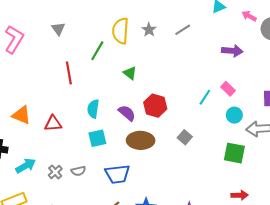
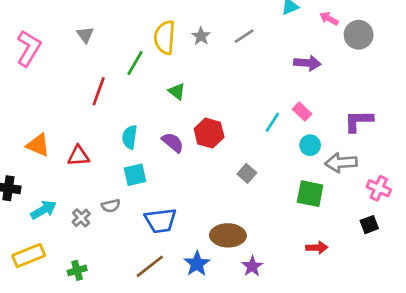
red line: (69, 73) -> (99, 91), turned 30
brown ellipse: (141, 140) -> (228, 235), moved
gray semicircle: (78, 171) -> (111, 206), moved

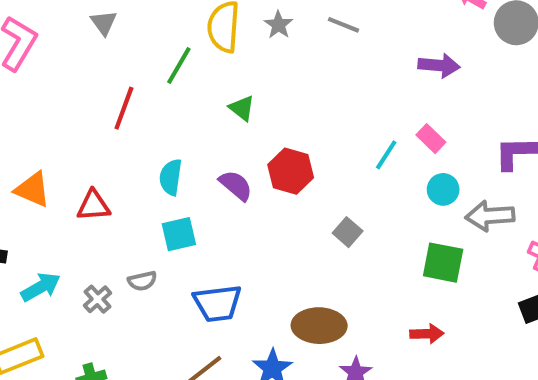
gray line: (244, 36) -> (343, 25), turned 55
red arrow: (317, 248) -> (427, 334), moved

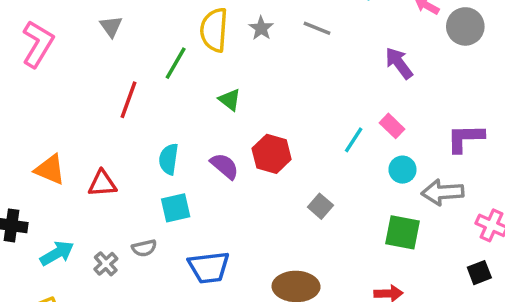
purple arrow: (439, 65) -> (399, 63), turned -132

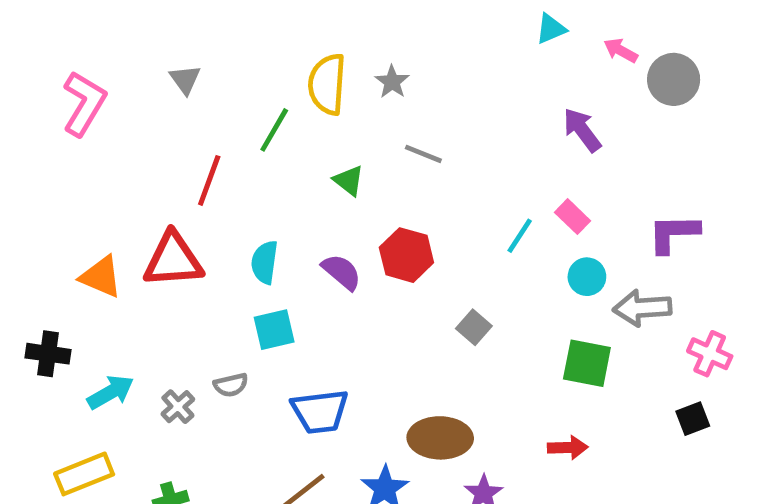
gray line: (317, 28) -> (423, 154), moved
red triangle: (102, 184) -> (173, 260), moved, size x1.5

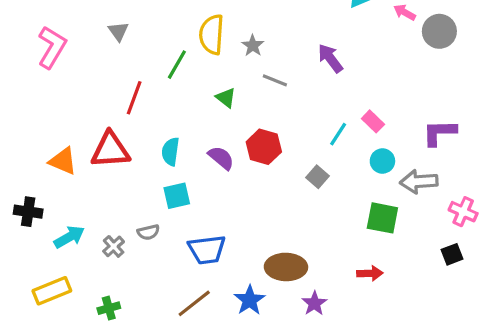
gray star: (392, 82) -> (253, 46), moved
purple arrow: (582, 130) -> (330, 58), moved
gray square: (474, 327) -> (318, 177), moved

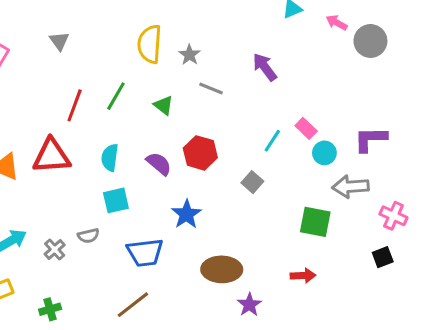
green line: (177, 65) -> (116, 96), moved
cyan circle: (382, 161) -> (324, 153), moved
blue star: (250, 300) -> (186, 214), moved

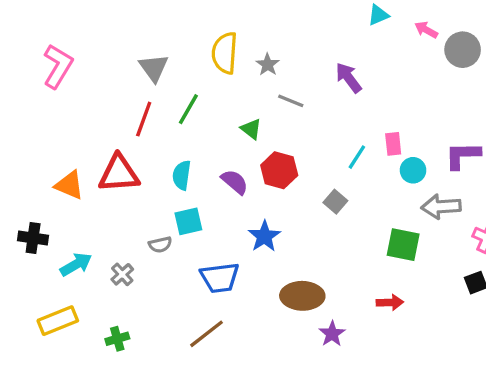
gray triangle: (59, 41) -> (154, 68), moved, size x1.4
green triangle: (163, 105) -> (251, 129), moved
pink rectangle: (306, 128) -> (393, 144), turned 40
gray semicircle: (88, 236) -> (160, 245), moved

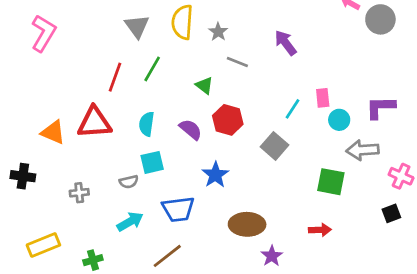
gray triangle: (154, 68) -> (137, 26), moved
gray square: (335, 202) -> (275, 146), size x1.4
cyan arrow: (76, 264) -> (130, 222), moved
gray cross: (122, 274) -> (79, 193), moved, turned 36

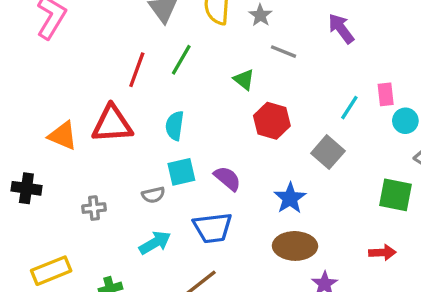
purple semicircle: (191, 129) -> (227, 178), moved
blue star: (215, 175) -> (290, 198), moved

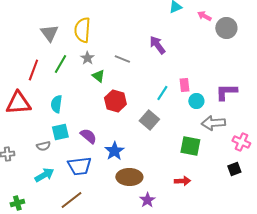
gray star: (260, 15) -> (87, 58), moved
blue star: (290, 198) -> (114, 151), moved

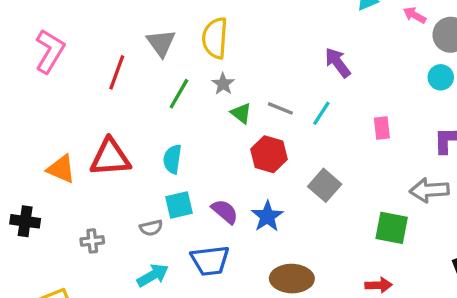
gray line: (122, 59) -> (280, 108), moved
red line: (33, 70) -> (117, 72), moved
cyan line: (162, 93) -> (321, 113), moved
cyan circle: (196, 101) -> (441, 77), moved
blue star: (114, 151) -> (267, 216), moved

